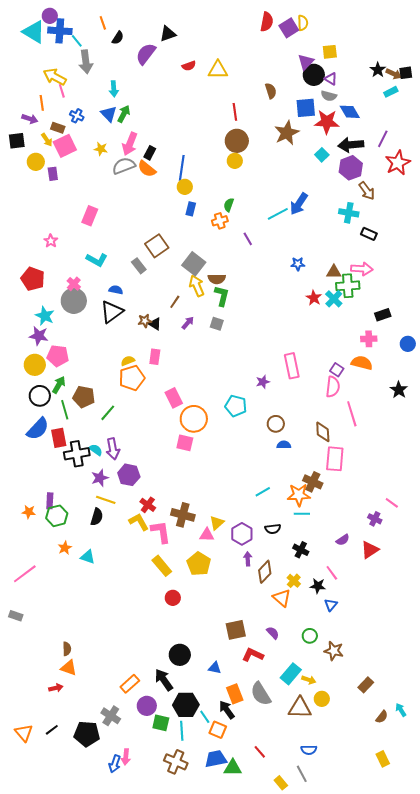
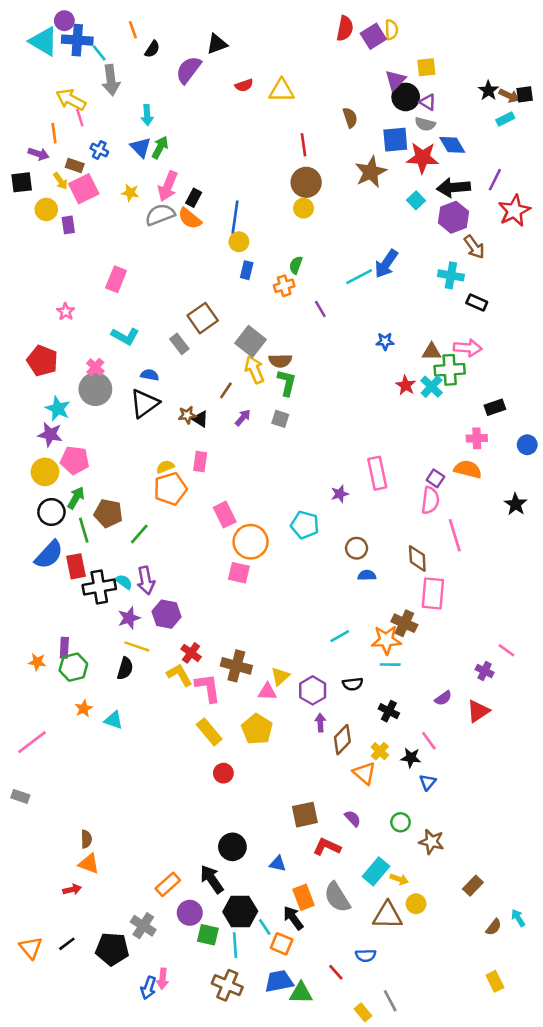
blue semicircle: (309, 750) -> (366, 955), moved

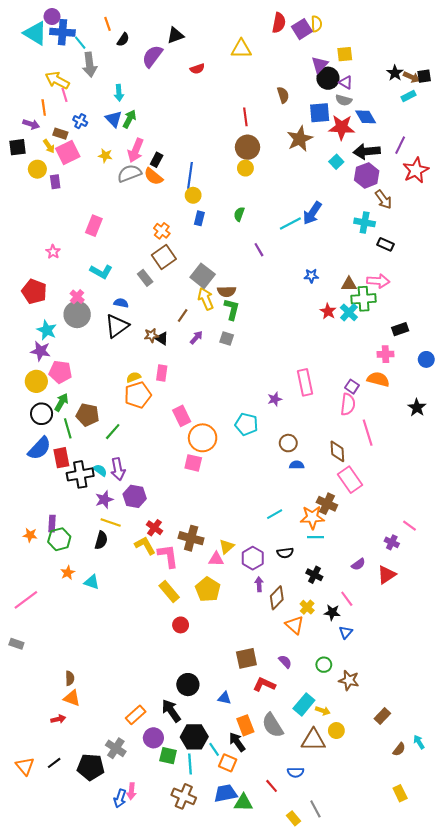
yellow triangle: (282, 91) -> (241, 49), moved
orange cross: (284, 286) -> (162, 231), moved, turned -35
pink rectangle: (433, 593) -> (350, 480), turned -40

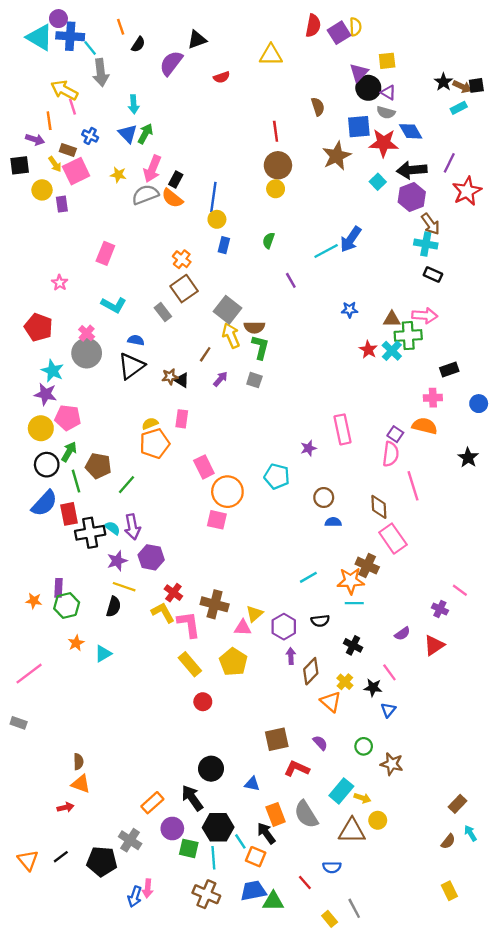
cyan cross: (365, 222) -> (426, 244), moved
cyan triangle: (92, 582) -> (103, 654), turned -49
brown rectangle: (382, 716) -> (458, 804), moved

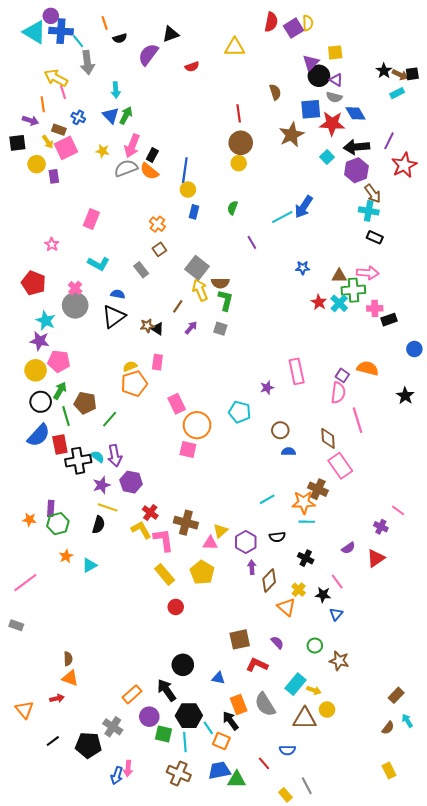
black semicircle: (138, 44) -> (120, 38), turned 40
brown square: (184, 289) -> (159, 249), size x0.6
pink cross: (433, 398) -> (375, 308), moved
orange triangle: (28, 860) -> (24, 710), moved

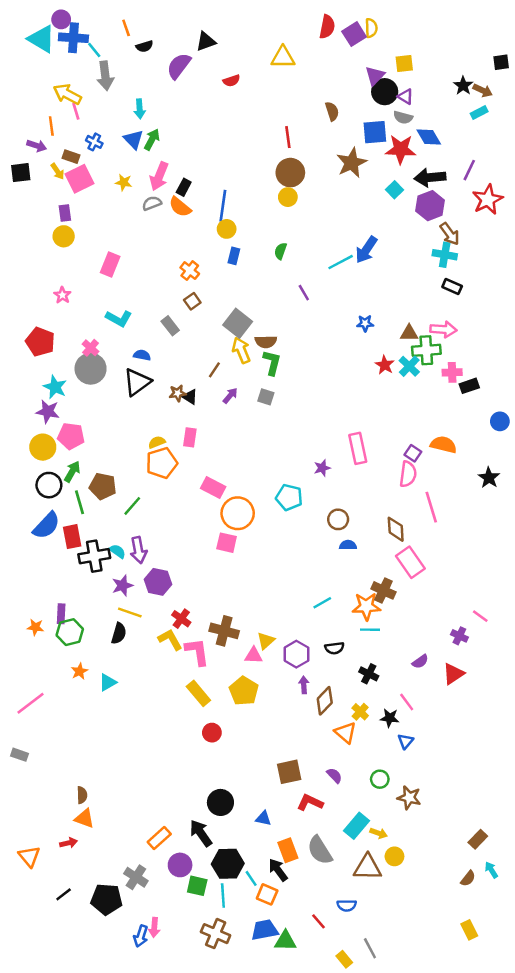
black square: (412, 74) -> (501, 62), moved
yellow circle: (37, 164) -> (64, 236), moved
gray semicircle: (126, 168) -> (152, 203), size x0.7
pink rectangle: (177, 404) -> (213, 488), turned -36

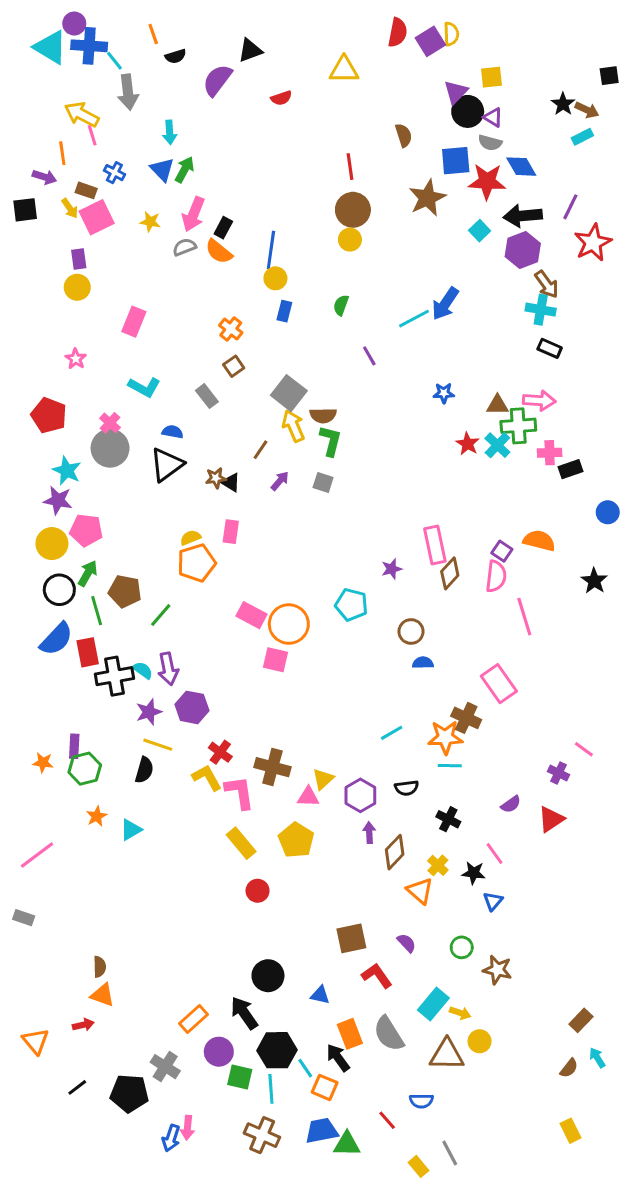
pink rectangle: (213, 488) -> (252, 615), moved
brown diamond: (396, 529) -> (450, 573), moved, turned 45
red L-shape: (310, 802) -> (377, 976), turned 30

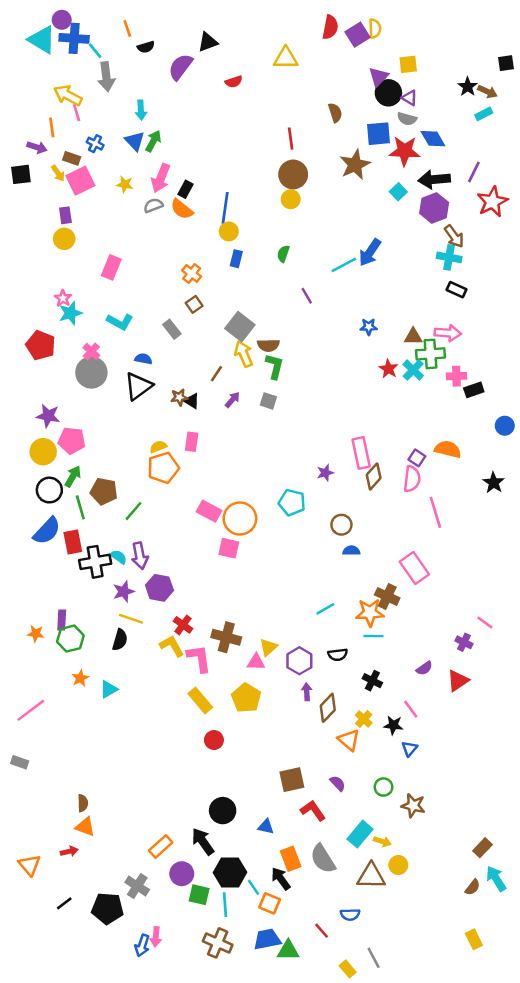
cyan star: (67, 471) -> (70, 313), moved, turned 30
cyan arrow: (597, 1058) -> (496, 879), size x1.5

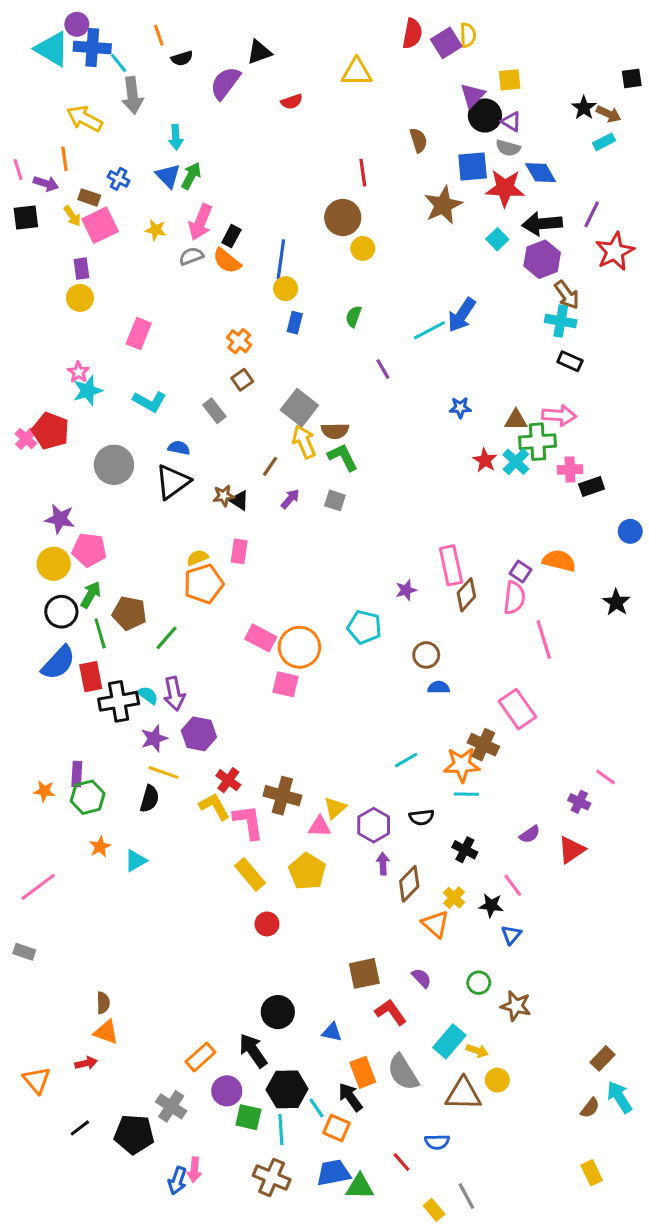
pink line: (77, 113) -> (18, 170), moved
brown circle: (293, 174) -> (343, 218), moved
pink cross: (91, 351) -> (26, 439), moved
green L-shape: (275, 366) -> (343, 457), turned -40

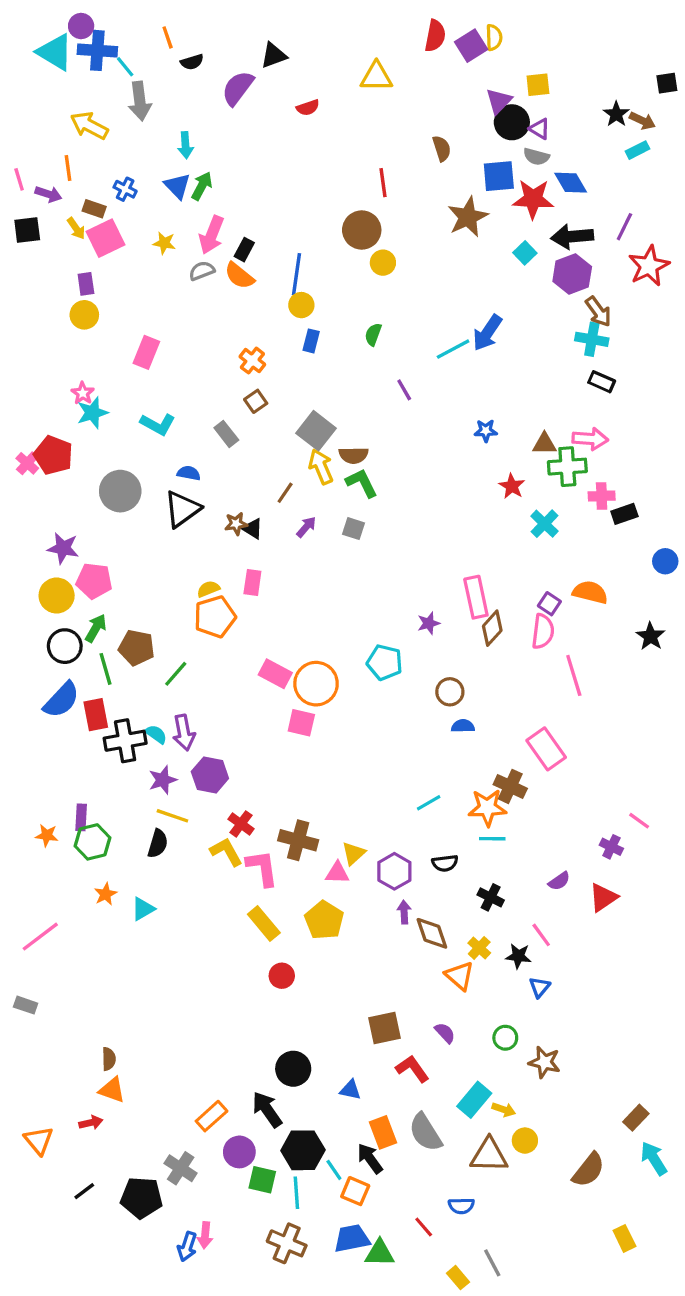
cyan cross: (516, 462) -> (544, 524), moved
brown diamond: (409, 884) -> (432, 933), turned -63
brown semicircle: (590, 1108) -> (589, 1170), moved, size x1.6

